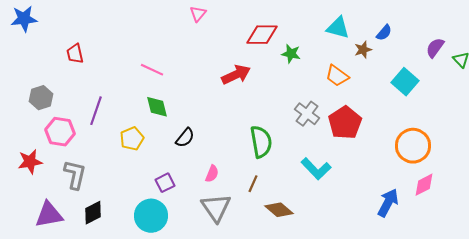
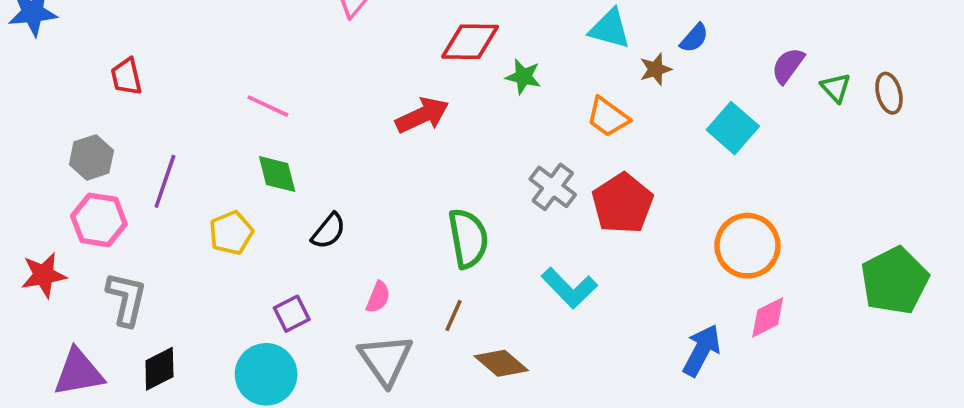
gray hexagon: (41, 98) -> (91, 157), moved

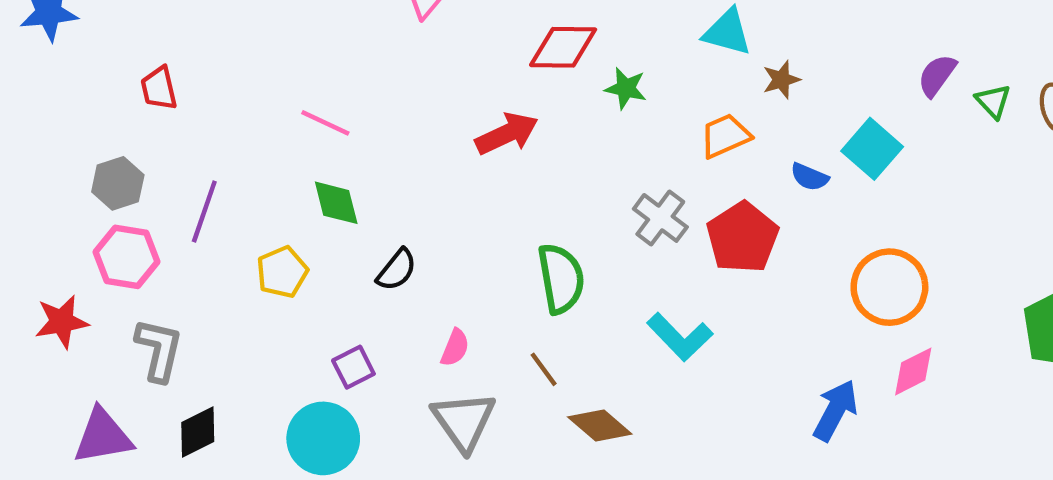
blue semicircle: (694, 38) -> (809, 177), moved, turned 72
orange trapezoid: (608, 117) -> (725, 136), turned 120
brown line: (453, 316) -> (544, 369), turned -60

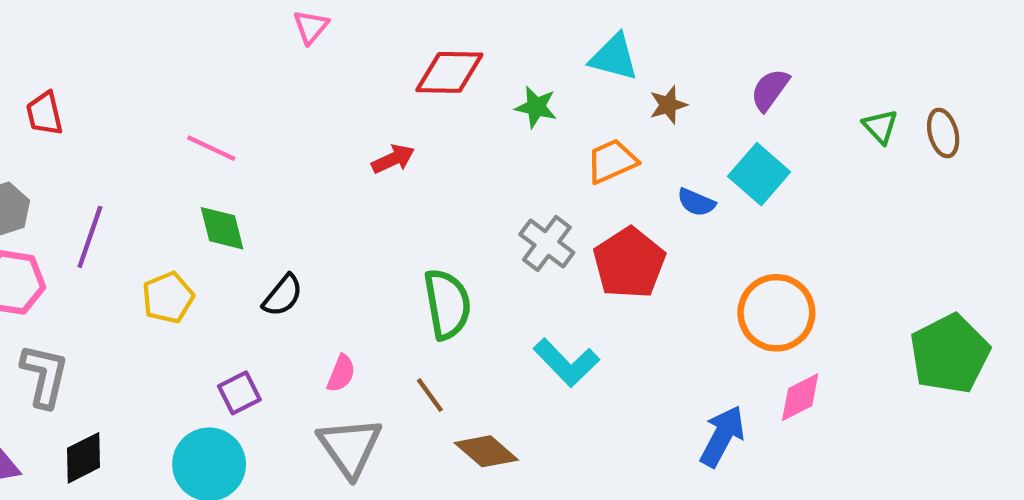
purple semicircle: (937, 75) -> (770, 90), moved
green star: (626, 88) -> (536, 107), moved
red arrow: (507, 134) -> (393, 159), size x0.7

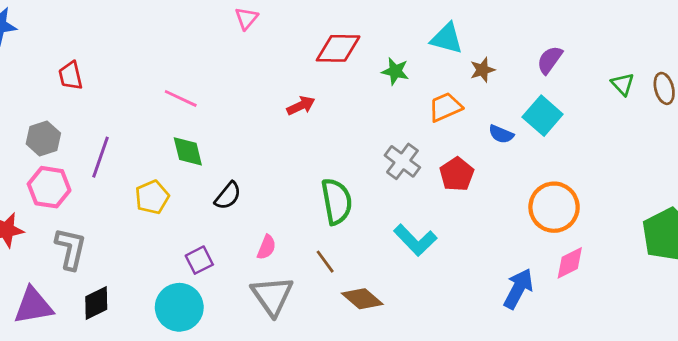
red pentagon: (629, 263) -> (457, 174), size x0.7

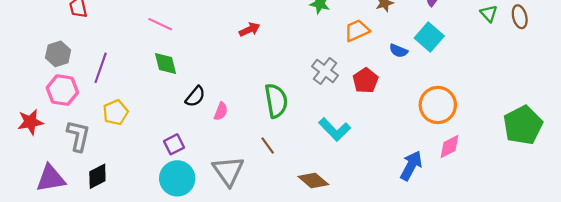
yellow pentagon: (152, 197) -> (116, 112), moved
pink semicircle: (267, 247) -> (221, 111), moved
brown diamond: (362, 299) -> (313, 181), moved
cyan circle: (179, 307) -> (177, 178), moved

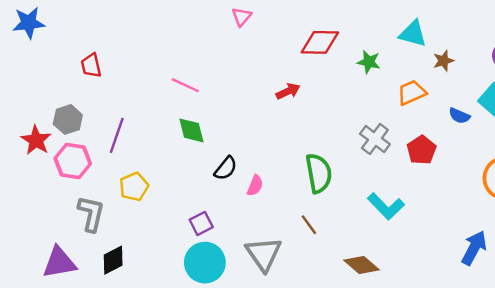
red star: (30, 122) -> (36, 140), moved, turned -30

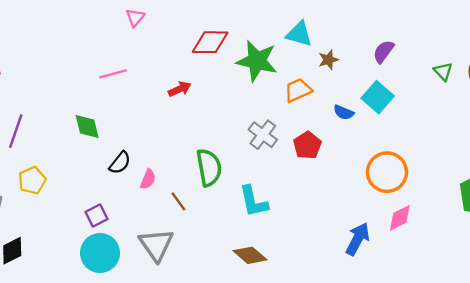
green star: (369, 62) -> (257, 61), size x1.8
pink line: (185, 85) -> (113, 74), moved, turned -40
cyan L-shape: (386, 206) -> (253, 201), moved, turned 32
brown line: (309, 225) -> (178, 201), moved

